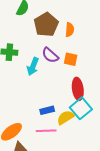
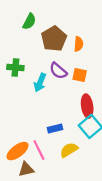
yellow semicircle: (66, 117) -> (69, 150), moved
pink line: (46, 131) -> (39, 150), moved, turned 66

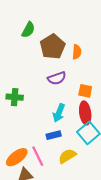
green cross: (15, 68) -> (15, 97), moved
purple semicircle: (58, 71) -> (57, 78), turned -60
orange square: (80, 75) -> (85, 91), moved
cyan arrow: (40, 83) -> (59, 113), moved

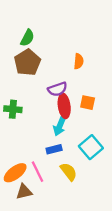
brown pentagon: (53, 47) -> (27, 62), moved
red ellipse: (85, 113) -> (64, 106), moved
yellow semicircle: (67, 156) -> (69, 172), turned 84

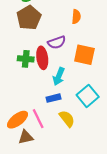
orange square: (88, 103) -> (84, 55), size x1.5
red ellipse: (64, 106) -> (42, 58), moved
green cross: (13, 109) -> (26, 59), moved

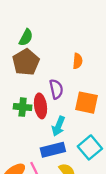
purple semicircle: (57, 42) -> (56, 89), turned -84
blue rectangle: (54, 98) -> (53, 150), size x1.5

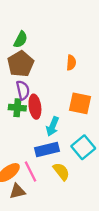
purple semicircle: (56, 89) -> (23, 90), moved

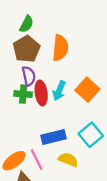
orange semicircle: (71, 63) -> (60, 48), moved, size x1.6
orange square: (80, 103) -> (87, 90), turned 30
cyan arrow: (53, 126) -> (59, 91), moved
yellow semicircle: (61, 171) -> (68, 160), turned -30

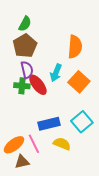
orange semicircle: (60, 48) -> (75, 47), moved
cyan arrow: (59, 91) -> (56, 73), moved
red ellipse: (41, 93) -> (38, 85), turned -30

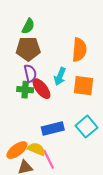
brown pentagon: (25, 46) -> (28, 49), turned 30
orange square: (79, 82) -> (83, 86), turned -35
pink line: (34, 144) -> (49, 159), moved
yellow semicircle: (62, 144) -> (36, 149), moved

